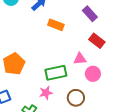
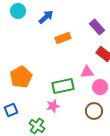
orange rectangle: (56, 25) -> (63, 38), turned -42
brown circle: (76, 98) -> (94, 111), moved

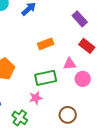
orange rectangle: (63, 38) -> (46, 44), moved
brown circle: (94, 111) -> (68, 115), moved

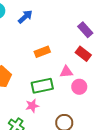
purple rectangle: (80, 19) -> (85, 30), moved

